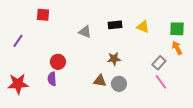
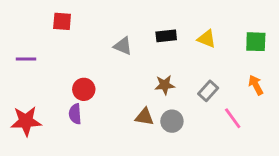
purple line: (18, 41) -> (26, 59), turned 56
orange arrow: (177, 48) -> (256, 85), moved
gray rectangle: (159, 63) -> (208, 91), moved

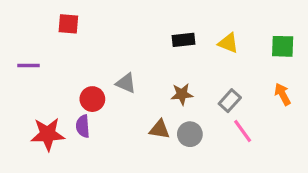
gray triangle: (123, 46) -> (126, 83), moved
pink line: (233, 118) -> (243, 131), moved
red star: (26, 121) -> (48, 134), moved

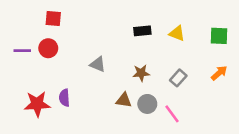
orange arrow: (283, 94) -> (219, 73), turned 77
red circle: (92, 99) -> (48, 48), moved
pink line: (243, 131) -> (172, 114), moved

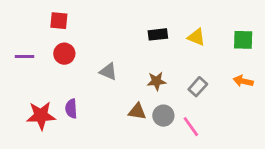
red circle: (48, 48) -> (64, 54), moved
orange arrow: (219, 73) -> (243, 81), turned -126

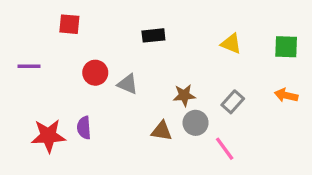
black rectangle: (158, 34) -> (153, 35), moved
red circle: (64, 54) -> (95, 73), moved
gray circle: (163, 116) -> (196, 123), moved

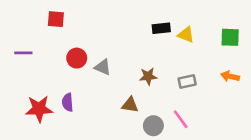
black rectangle: (153, 35) -> (161, 28), moved
gray rectangle: (233, 102) -> (187, 81), turned 36
gray circle: (196, 123) -> (153, 126), moved

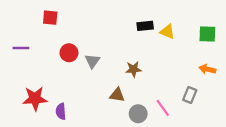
gray triangle: (103, 67) -> (92, 61), turned 42
gray rectangle: (187, 81) -> (190, 95), moved, turned -56
purple semicircle: (68, 102) -> (61, 111), moved

